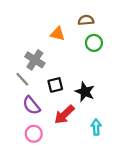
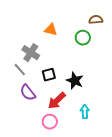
brown semicircle: (86, 20) -> (96, 20), moved
pink circle: (34, 134) -> (50, 122), moved

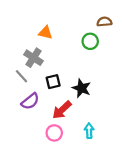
orange triangle: (51, 30) -> (45, 33), moved
purple semicircle: (28, 93) -> (30, 101), turned -90
cyan arrow: (85, 112) -> (89, 131), moved

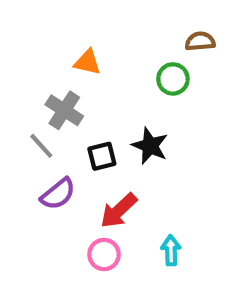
black star: (81, 88) -> (150, 146), moved

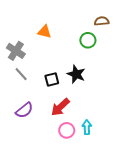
gray cross: (64, 110) -> (16, 51), moved
purple semicircle: (58, 194) -> (24, 110), moved
pink circle: (104, 254) -> (67, 130), moved

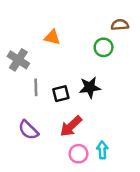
gray line: (21, 74) -> (36, 87), moved, turned 40
black star: (76, 74) -> (90, 87), turned -30
purple semicircle: (24, 110) -> (28, 130), turned 84

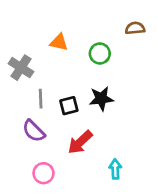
green circle: (104, 47) -> (100, 54), moved
purple semicircle: (28, 130) -> (34, 131), moved
pink circle: (78, 154) -> (43, 173), moved

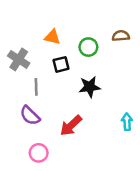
brown semicircle: (135, 28) -> (121, 36), moved
black square: (69, 106) -> (61, 64), moved
cyan arrow: (115, 169) -> (127, 122), moved

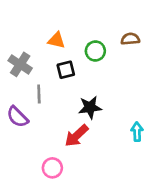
black star: (90, 87) -> (90, 107), moved
purple semicircle: (30, 116) -> (17, 117), moved
pink circle: (39, 153) -> (52, 168), moved

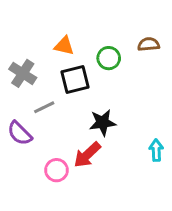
black square: (66, 70) -> (75, 80), size x1.4
gray line: (39, 94) -> (44, 107), turned 66
pink circle: (52, 168) -> (56, 170), moved

